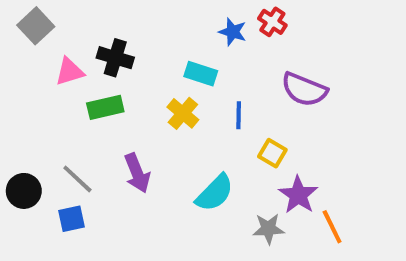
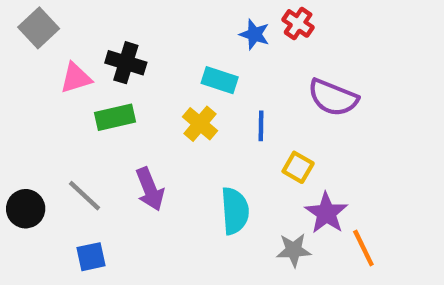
cyan semicircle: (215, 193) -> (235, 211), turned -48
blue square: (72, 219) -> (91, 257), moved

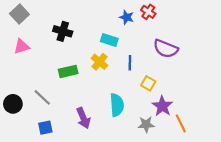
pink triangle: (76, 78) -> (22, 47), moved
green rectangle: (115, 117) -> (68, 71), moved
purple arrow: (150, 189) -> (83, 118), moved

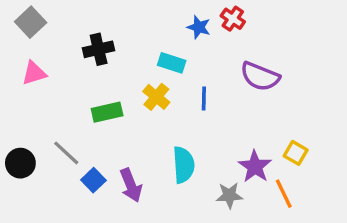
black cross: (63, 31) -> (99, 49), turned -30
yellow square: (148, 83) -> (296, 153), moved
blue square: (45, 128) -> (93, 180), moved, turned -32

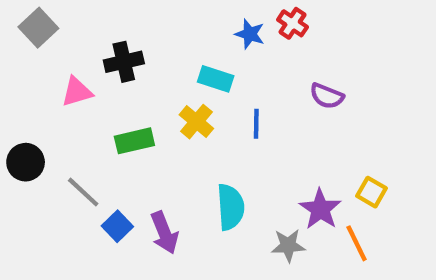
pink triangle: (34, 73) -> (77, 92), moved
purple semicircle: (260, 76) -> (327, 96), size x0.7
black circle: (20, 163) -> (26, 162), moved

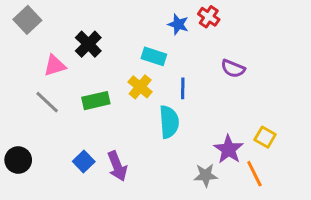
black cross: (124, 62) -> (88, 44), turned -32
black circle: (26, 162) -> (18, 160), moved
gray line: (83, 192) -> (47, 102), moved
cyan semicircle: (231, 207) -> (169, 122), moved

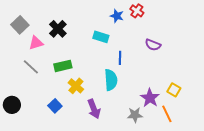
gray square: (27, 20) -> (20, 25), moved
yellow cross: (140, 87) -> (76, 86), moved
purple arrow: (117, 166) -> (94, 109), moved

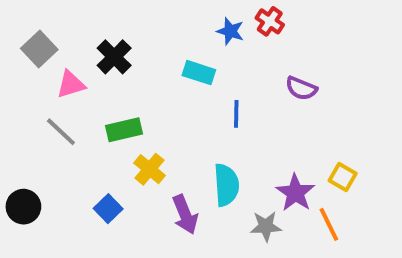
cyan semicircle: (111, 80) -> (226, 185), moved

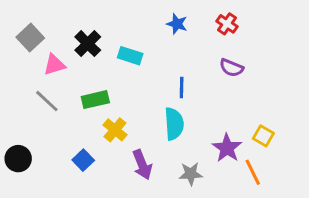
red cross: (270, 21) -> (227, 24), moved
cyan rectangle: (199, 73) -> (130, 56), moved
cyan semicircle: (226, 185) -> (174, 124), moved
gray star: (266, 226) -> (191, 174), moved

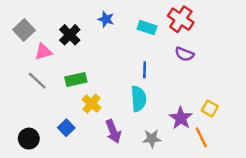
blue star: (177, 24) -> (106, 19), moved
red cross: (227, 24) -> (181, 19), size x1.5
cyan rectangle: (130, 56) -> (147, 28), moved
black circle: (18, 159) -> (29, 139), moved

